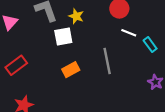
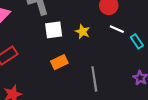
yellow star: (76, 16) -> (82, 32), moved
gray line: (107, 61) -> (94, 79), moved

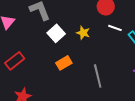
white square: (54, 30) -> (56, 33), turned -30

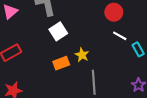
yellow star: (83, 33) -> (82, 55), moved

